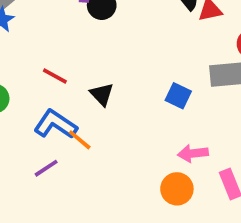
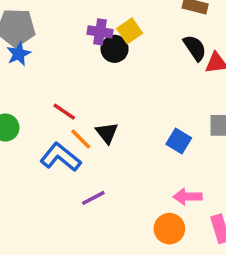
orange line: (80, 140) -> (81, 139), moved
purple line: (46, 168) -> (93, 198), moved

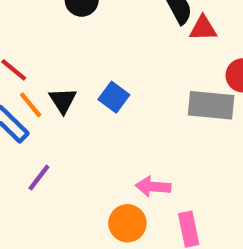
blue square: (179, 141) -> (114, 97), moved
purple line: (93, 198) -> (39, 178), turned -30

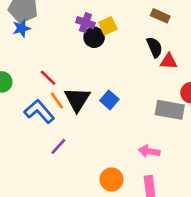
black triangle: (63, 100) -> (77, 99), size x1.5
pink arrow: (153, 187) -> (149, 151), moved

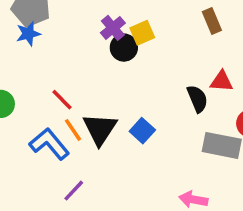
brown rectangle: (160, 16) -> (212, 21), turned 42
purple cross: (85, 23) -> (113, 28), turned 30
black semicircle: (154, 47) -> (197, 99), moved

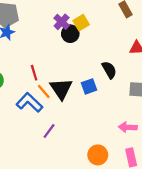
black semicircle: (197, 99) -> (109, 70), moved
red line: (62, 100) -> (34, 73), turned 35
blue square: (142, 131) -> (89, 86), turned 35

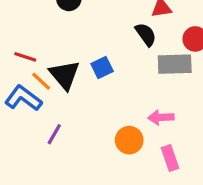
black semicircle: (109, 70) -> (146, 34), moved
red line: (34, 73) -> (25, 57), turned -49
orange circle: (98, 155) -> (129, 140), moved

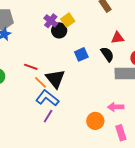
blue square: (102, 67) -> (81, 54), moved
blue L-shape: (23, 98) -> (47, 98), moved

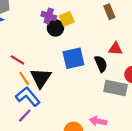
purple cross: (51, 21) -> (49, 16), turned -32
blue square: (81, 54) -> (73, 58), size x1.5

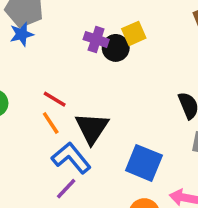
purple cross: (49, 16) -> (96, 39), moved
blue square: (73, 58) -> (144, 163), moved, turned 35
orange line: (24, 79) -> (51, 123), moved

